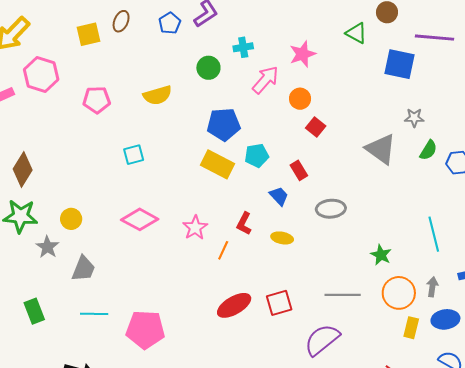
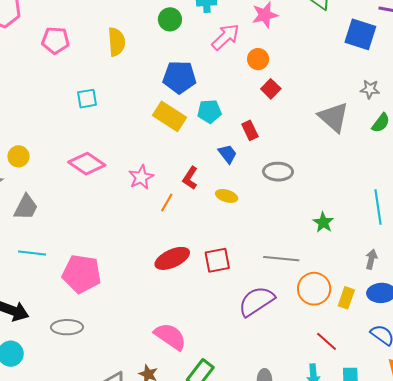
yellow semicircle: (157, 95) -> (117, 42), turned -84
orange circle: (399, 293) -> (314, 289), moved

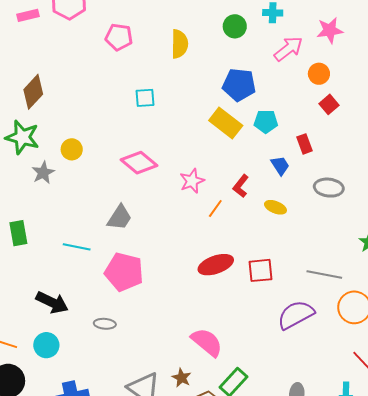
gray trapezoid: (26, 207) -> (120, 217), moved
gray ellipse: (67, 327) -> (105, 324), size x0.7

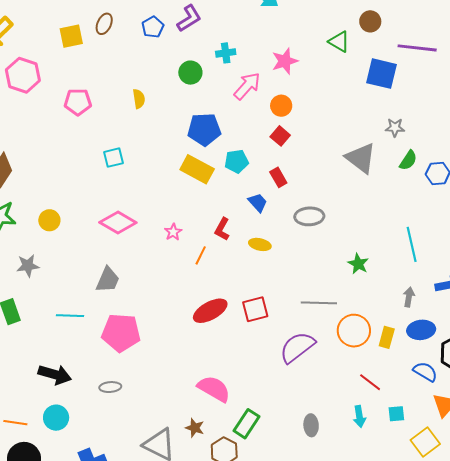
yellow semicircle: (180, 44) -> (139, 99), size x0.7
red square: (329, 104) -> (280, 136), moved
gray star: (43, 173) -> (28, 266), moved, turned 30
pink star: (192, 181) -> (173, 232), size x0.7

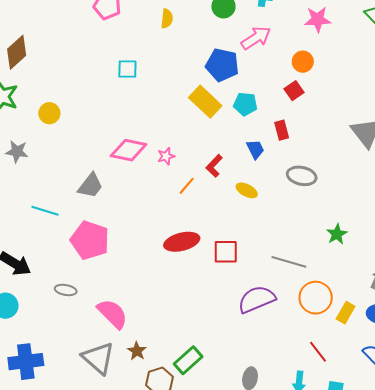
pink arrow: (247, 86) -> (256, 38), moved
pink diamond: (118, 222) -> (129, 150), moved, turned -33
pink semicircle: (214, 389) -> (112, 314), moved

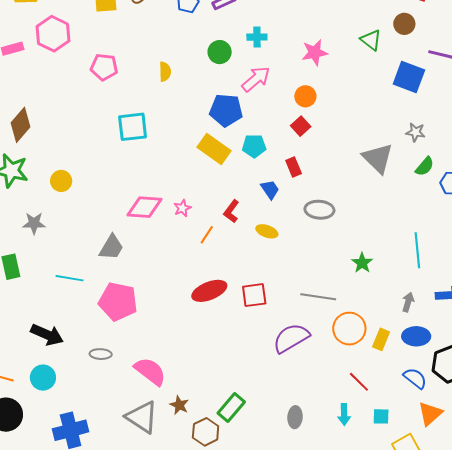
cyan square: (127, 69) -> (133, 127), size x1.5

